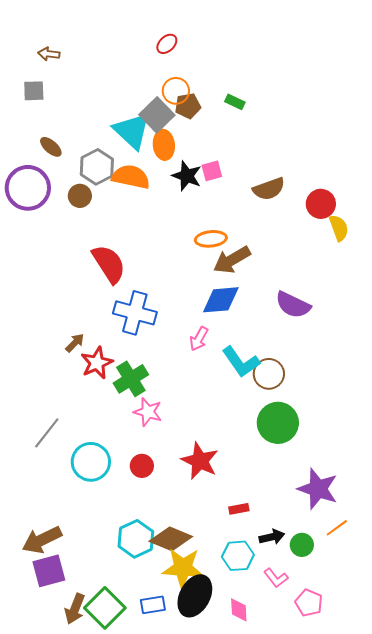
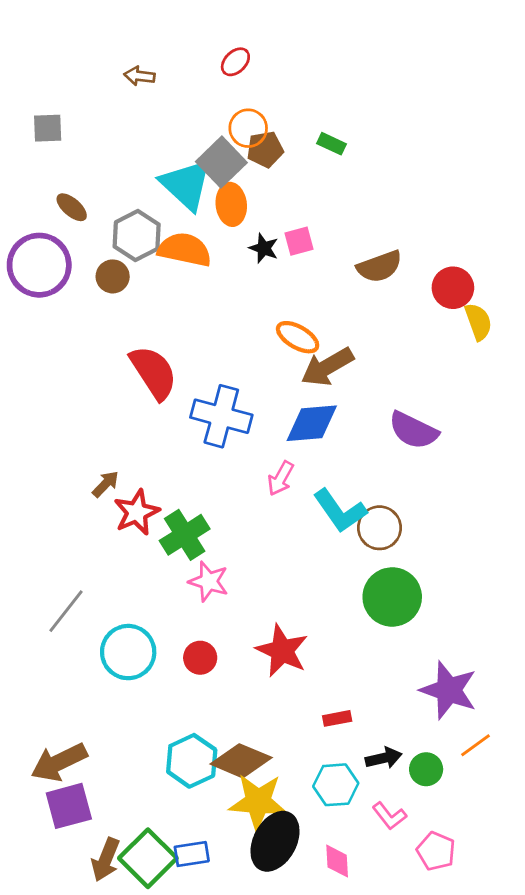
brown arrow: (49, 54) -> (139, 76), moved
black star: (187, 176) -> (264, 248), size x0.7
orange ellipse: (211, 239) -> (298, 337), turned 36
blue cross: (135, 313) -> (221, 416), moved
blue rectangle: (153, 605) -> (192, 854), moved

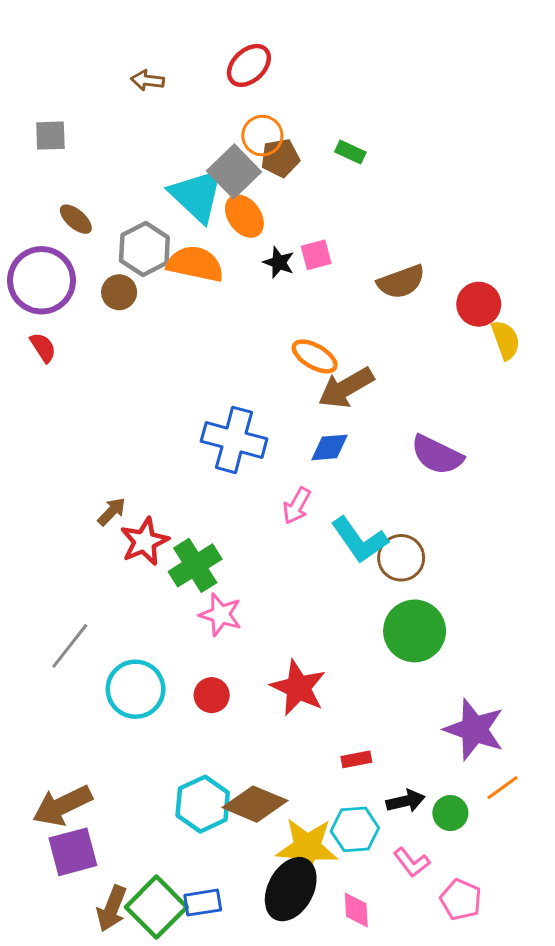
red ellipse: (235, 62) -> (249, 65), size x1.4
orange ellipse: (231, 204) -> (244, 216), turned -30
red semicircle: (154, 372) -> (43, 347), moved, size x0.5
blue diamond: (312, 423) -> (330, 447), size x0.7
yellow star: (258, 802) -> (307, 847), moved

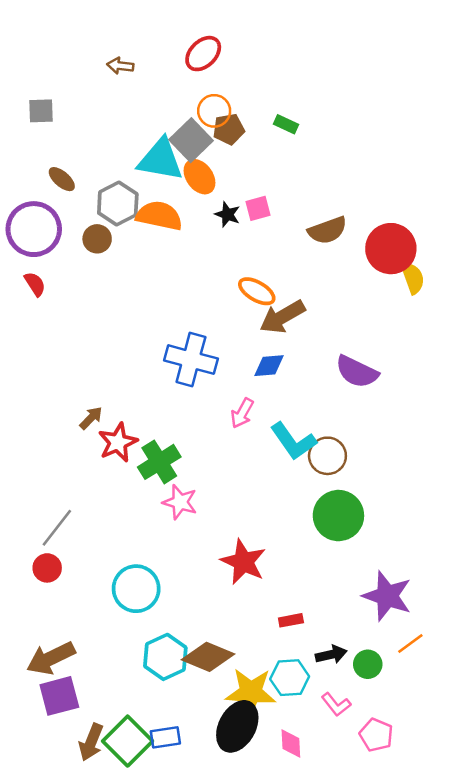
cyan triangle: (197, 195) -> (160, 160), turned -33
red circle: (479, 304) -> (391, 249), size x1.4
cyan circle: (136, 689) -> (136, 589), moved
red circle: (212, 695) -> (47, 568), moved

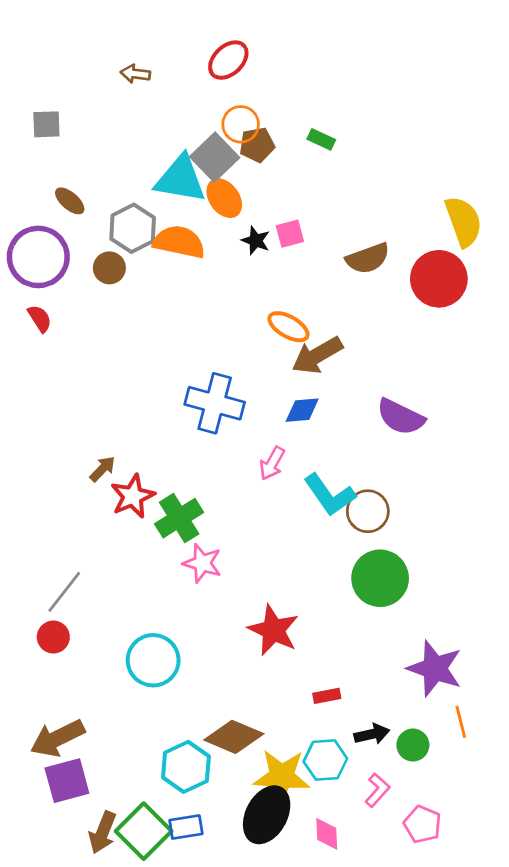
yellow semicircle: (413, 278) -> (463, 221), moved, size x1.4
orange line: (410, 644) -> (461, 722), turned -68
cyan hexagon: (165, 657) -> (186, 767), moved
pink L-shape: (336, 704) -> (377, 790), turned -100

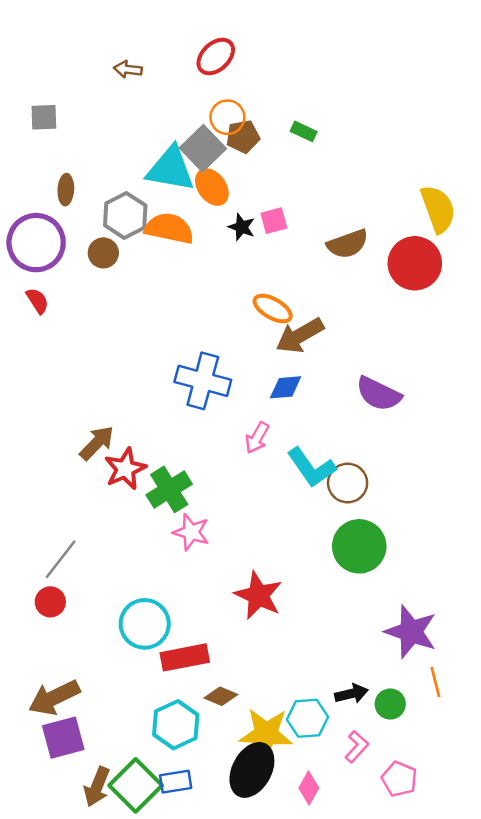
brown ellipse: (70, 201) -> (66, 190), turned 52
brown arrow: (103, 469) -> (97, 443), size x1.4
red rectangle: (327, 696) -> (185, 657), moved, size x1.8
brown diamond: (234, 737) -> (221, 696), size x0.6
pink diamond: (327, 834) -> (309, 788), turned 32

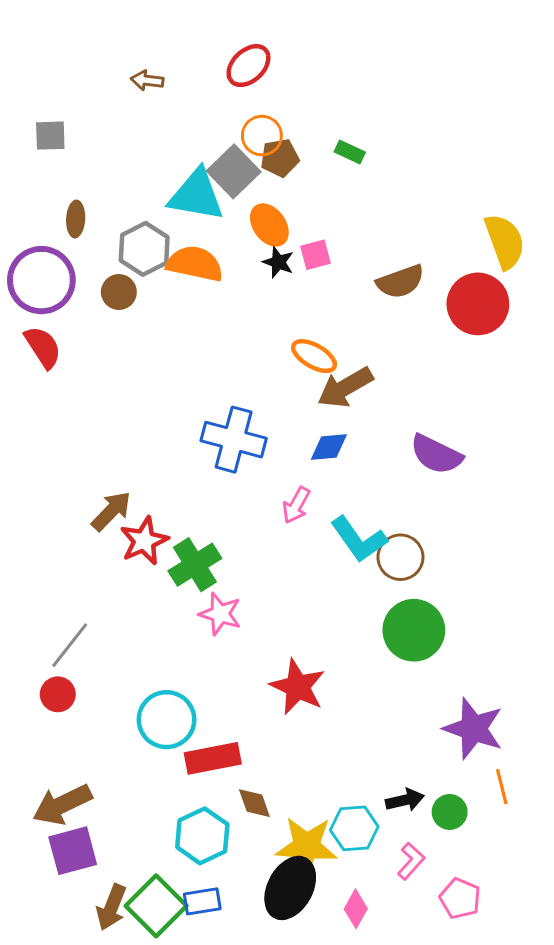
orange ellipse: (212, 187) -> (269, 225), moved
red semicircle: (37, 301) -> (43, 347), size x1.4
brown diamond: (221, 696) -> (254, 803), turned 48

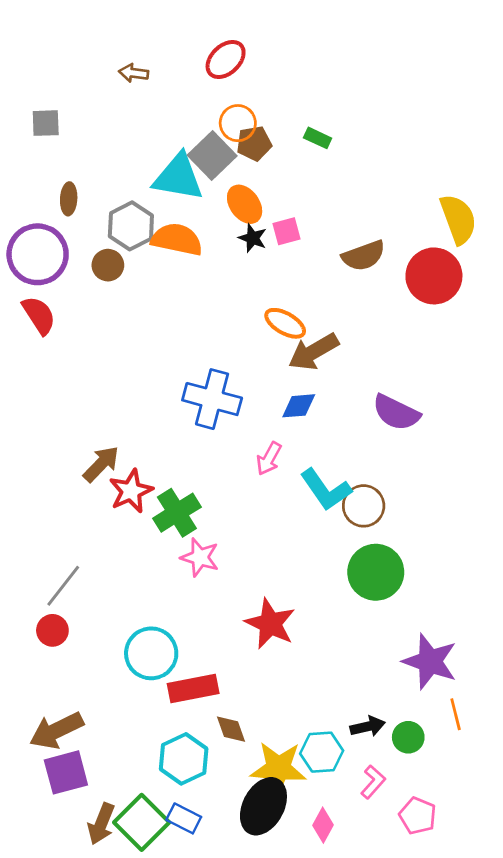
blue rectangle: (202, 901) -> (184, 818), turned 36

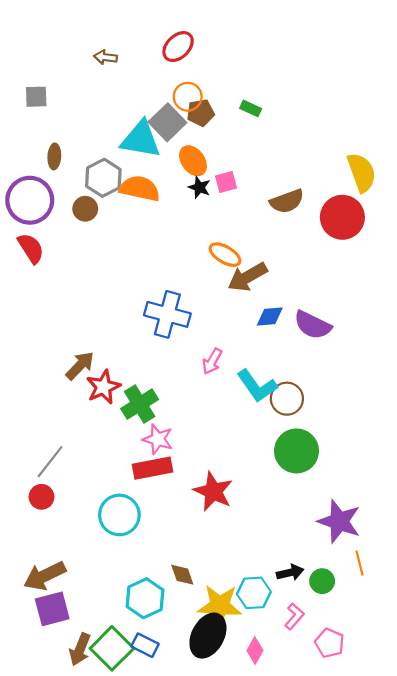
blue diamond: (299, 406) -> (270, 317), moved
red rectangle: (193, 689) -> (152, 468), moved

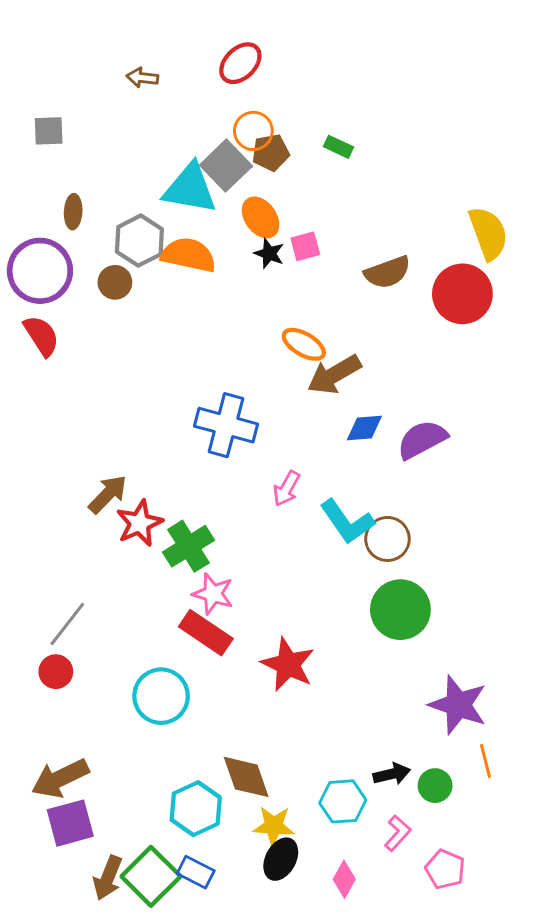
purple semicircle: (313, 325) -> (422, 439), turned 126
red rectangle: (152, 468) -> (206, 633), turned 45
brown diamond: (182, 575) -> (246, 777), size x1.5
yellow star: (220, 606) -> (274, 826), moved, size x0.7
black ellipse: (208, 636) -> (281, 859), size x0.7

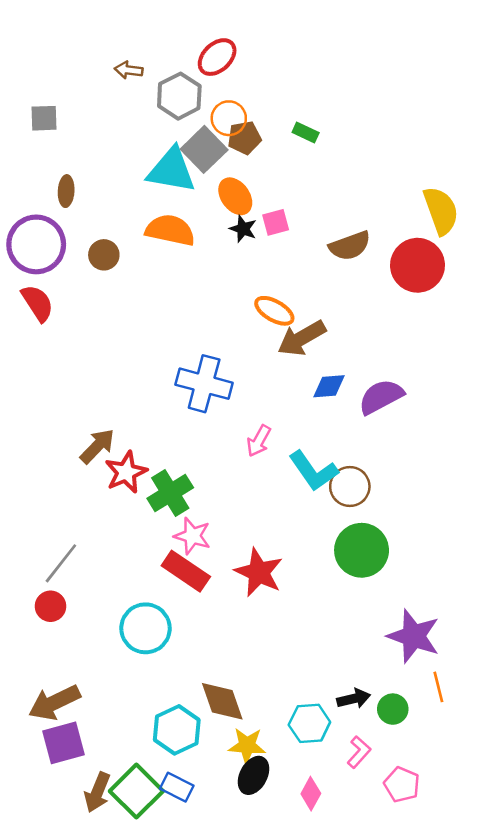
gray hexagon: (139, 241) -> (179, 96), moved
red star: (288, 664) -> (259, 572), moved

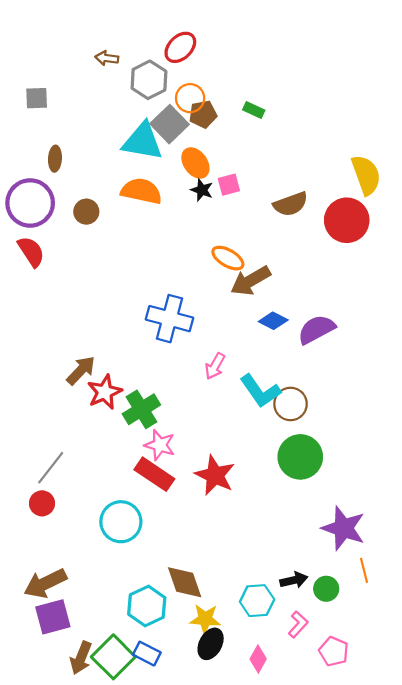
blue diamond: (329, 386) -> (273, 321), turned 32

